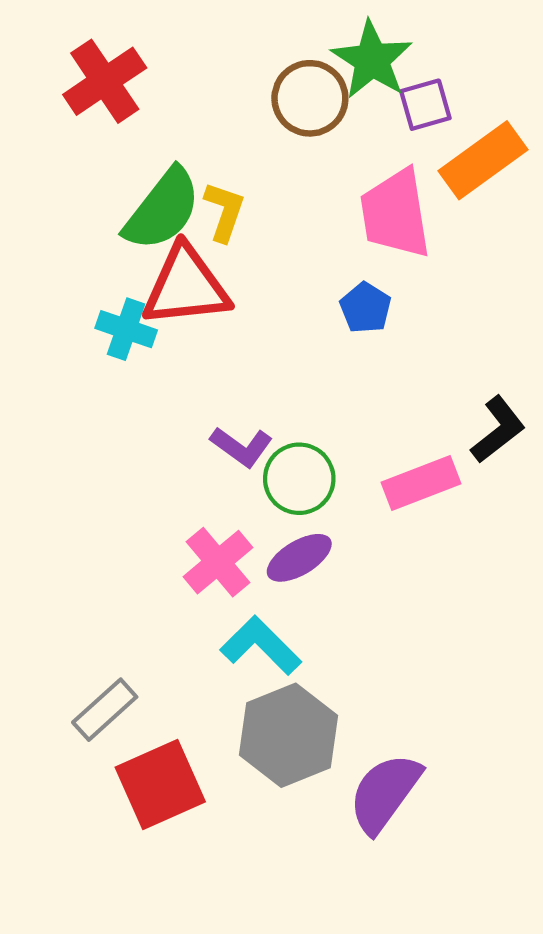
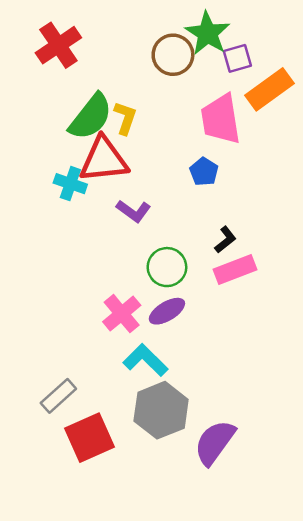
black L-shape: (498, 430) -> (225, 240), moved, size x0.7
purple L-shape: (242, 447) -> (134, 211), moved

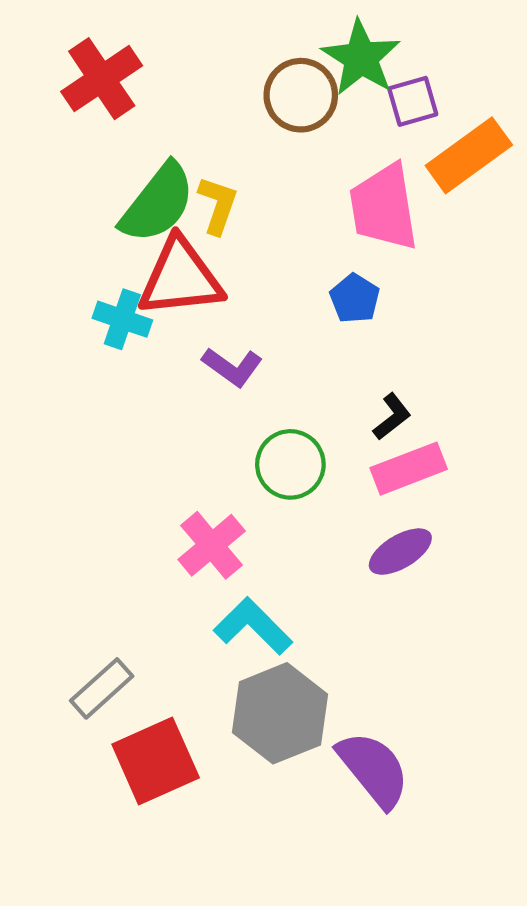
purple ellipse: (167, 311) -> (400, 552), moved
purple semicircle: (215, 442) -> (373, 769), turned 105

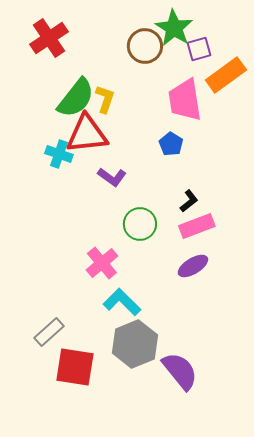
red square: (156, 761) -> (75, 367), turned 33

